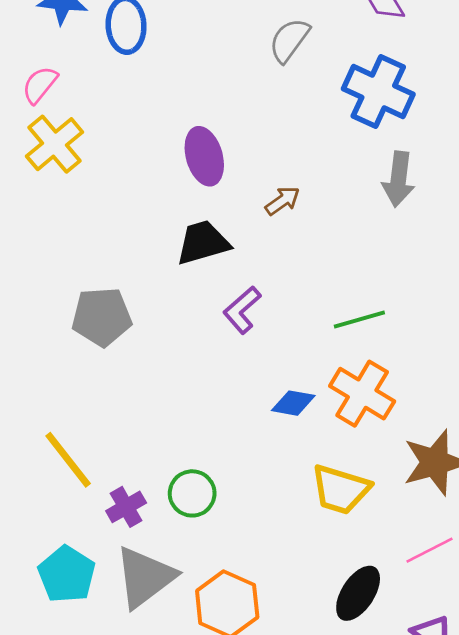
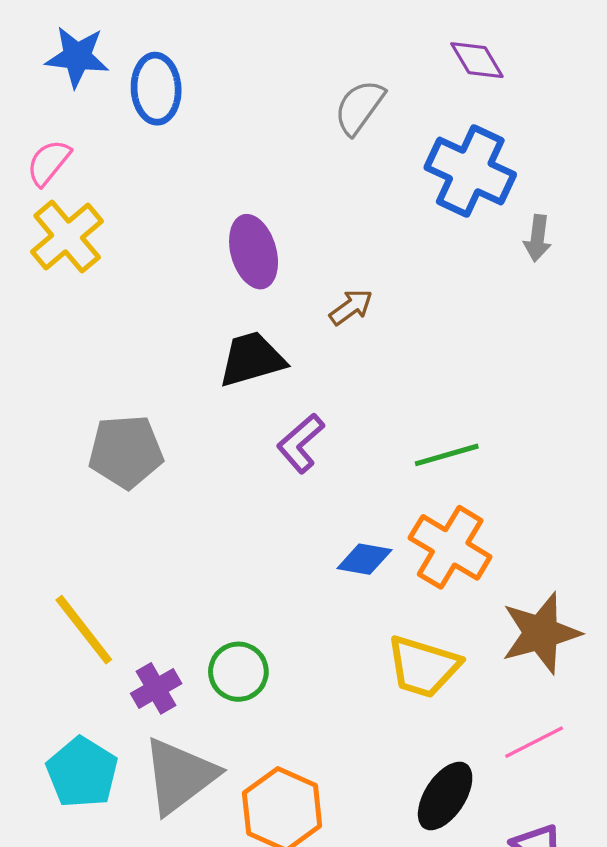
gray arrow: (398, 179) -> (537, 238), moved, size x0.7

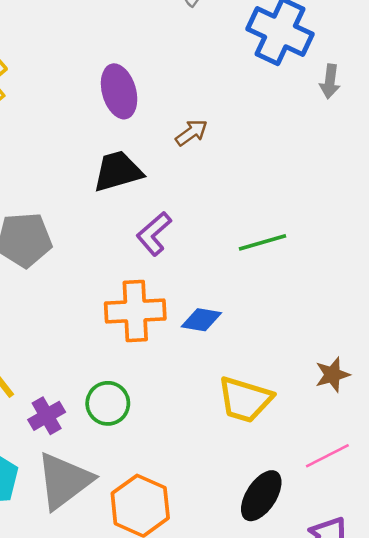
orange cross: (450, 547) -> (135, 311), moved, turned -34
brown star: (541, 633) -> (332, 375), size x0.6

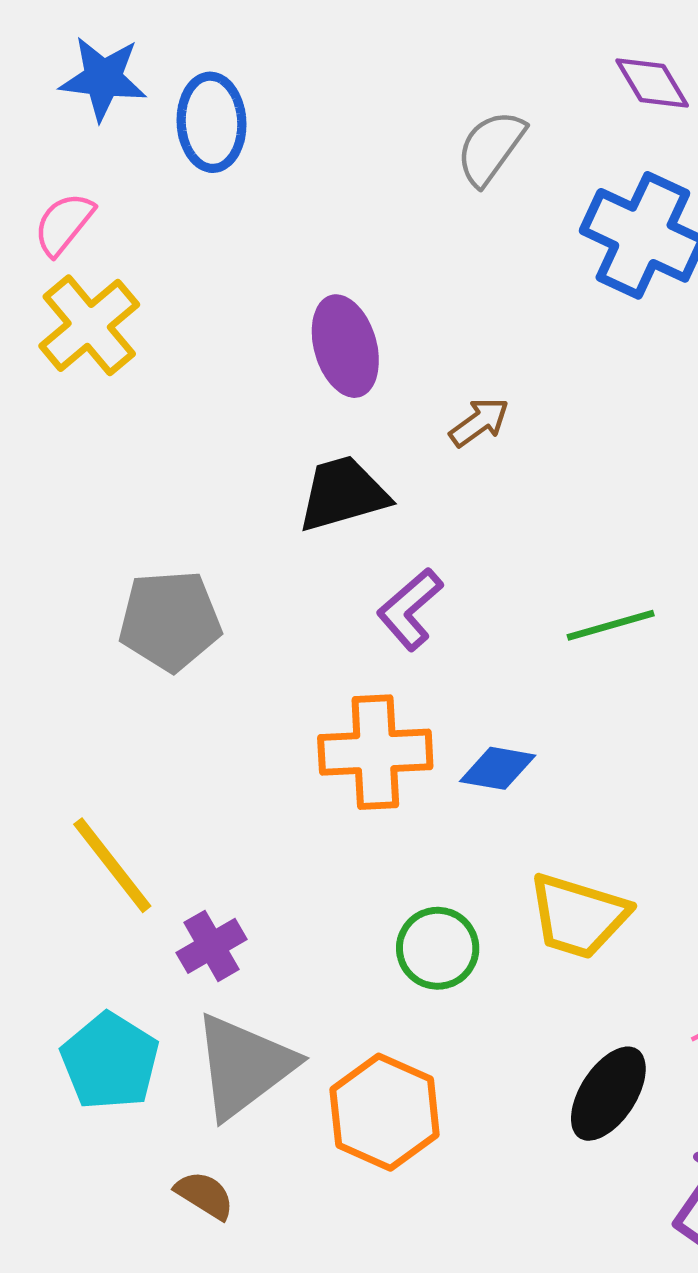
green circle: (108, 403) -> (438, 948), moved

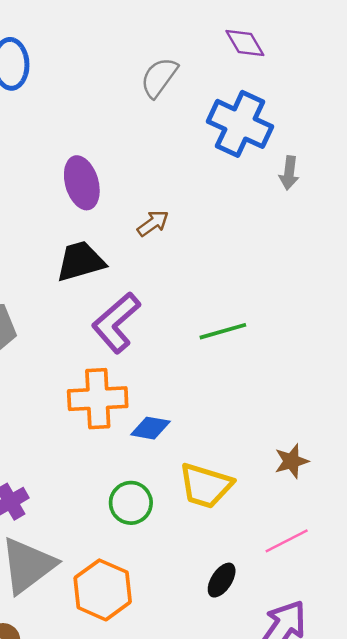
purple L-shape: (410, 609) -> (116, 323), size x1.4
blue diamond: (498, 768) -> (150, 428), moved
black ellipse: (608, 1094) -> (222, 580), size x0.7

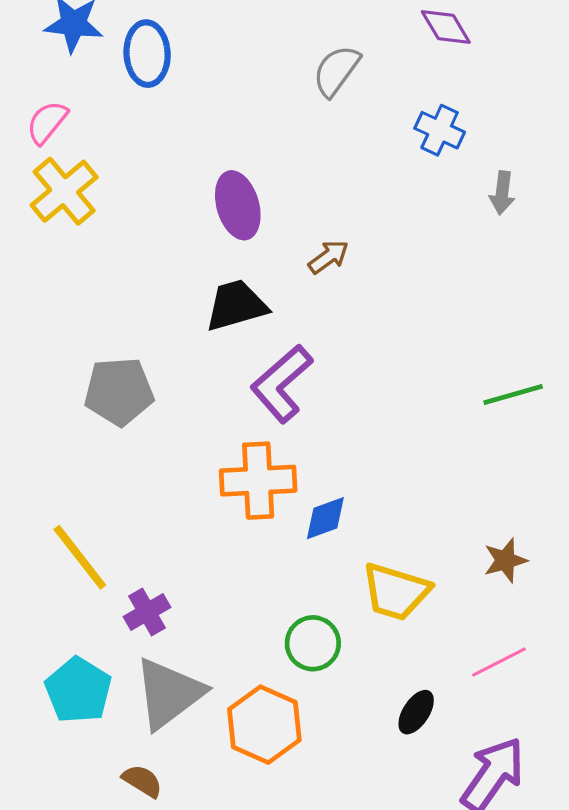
blue cross: (240, 124) -> (440, 130), size x0.6
green line: (223, 331) -> (513, 395), moved
blue diamond: (150, 428) -> (325, 518), turned -30
green circle: (131, 503) -> (313, 643), moved

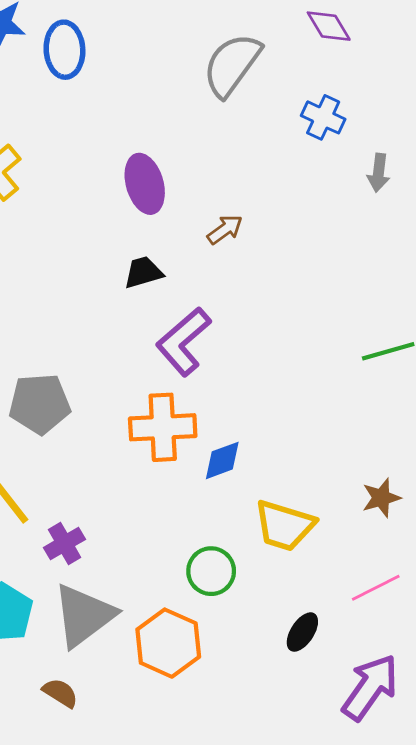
gray semicircle: (336, 71) -> (232, 65), size x1.4
black trapezoid: (236, 305) -> (143, 272), size x0.7
gray pentagon: (119, 391) -> (40, 404), moved

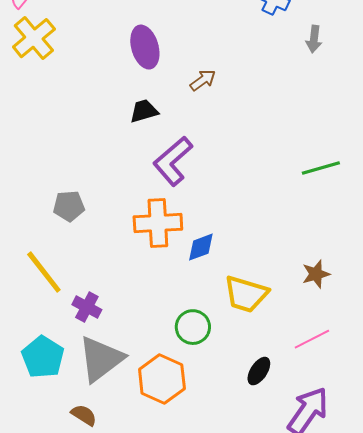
gray pentagon: (40, 404) -> (69, 206), size x0.7
purple cross: (64, 543) -> (87, 307), turned -32

